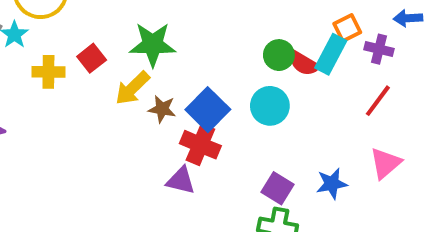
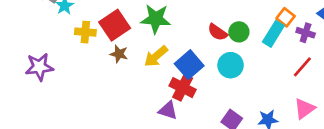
orange square: (347, 28) -> (286, 17), turned -30
red square: (92, 58) -> (115, 25), size x1.6
red semicircle: (304, 64) -> (218, 32), moved
yellow arrow: (132, 88) -> (156, 56), moved
brown star: (162, 109) -> (119, 54), moved

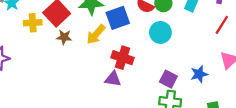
blue square: (189, 65) -> (118, 18), moved, turned 30

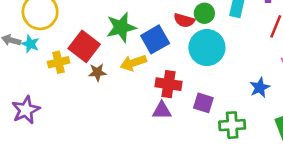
cyan circle: (160, 32) -> (207, 48), size x1.4
yellow arrow: (96, 34) -> (133, 63), turned 40
purple square: (168, 79) -> (203, 103), moved

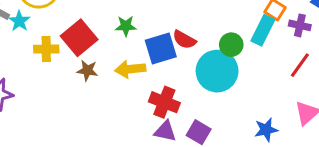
green circle: (204, 13) -> (231, 45), moved
red semicircle: (184, 20) -> (184, 40), moved
green star: (121, 27) -> (126, 26), size x0.6
purple triangle: (162, 110) -> (165, 131), moved

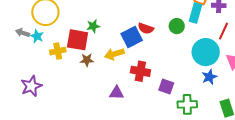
green star: (126, 26) -> (93, 26), moved
red square: (79, 38) -> (78, 40), turned -30
cyan circle: (217, 71) -> (206, 52), moved
purple triangle: (165, 131) -> (117, 93), moved

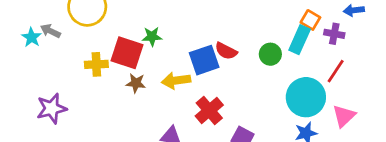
cyan star: (37, 36) -> (31, 37), moved
red cross: (140, 71) -> (209, 111), turned 30

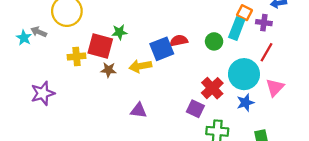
red semicircle: (226, 51) -> (179, 41), turned 144
red cross: (209, 111) -> (212, 88), moved

